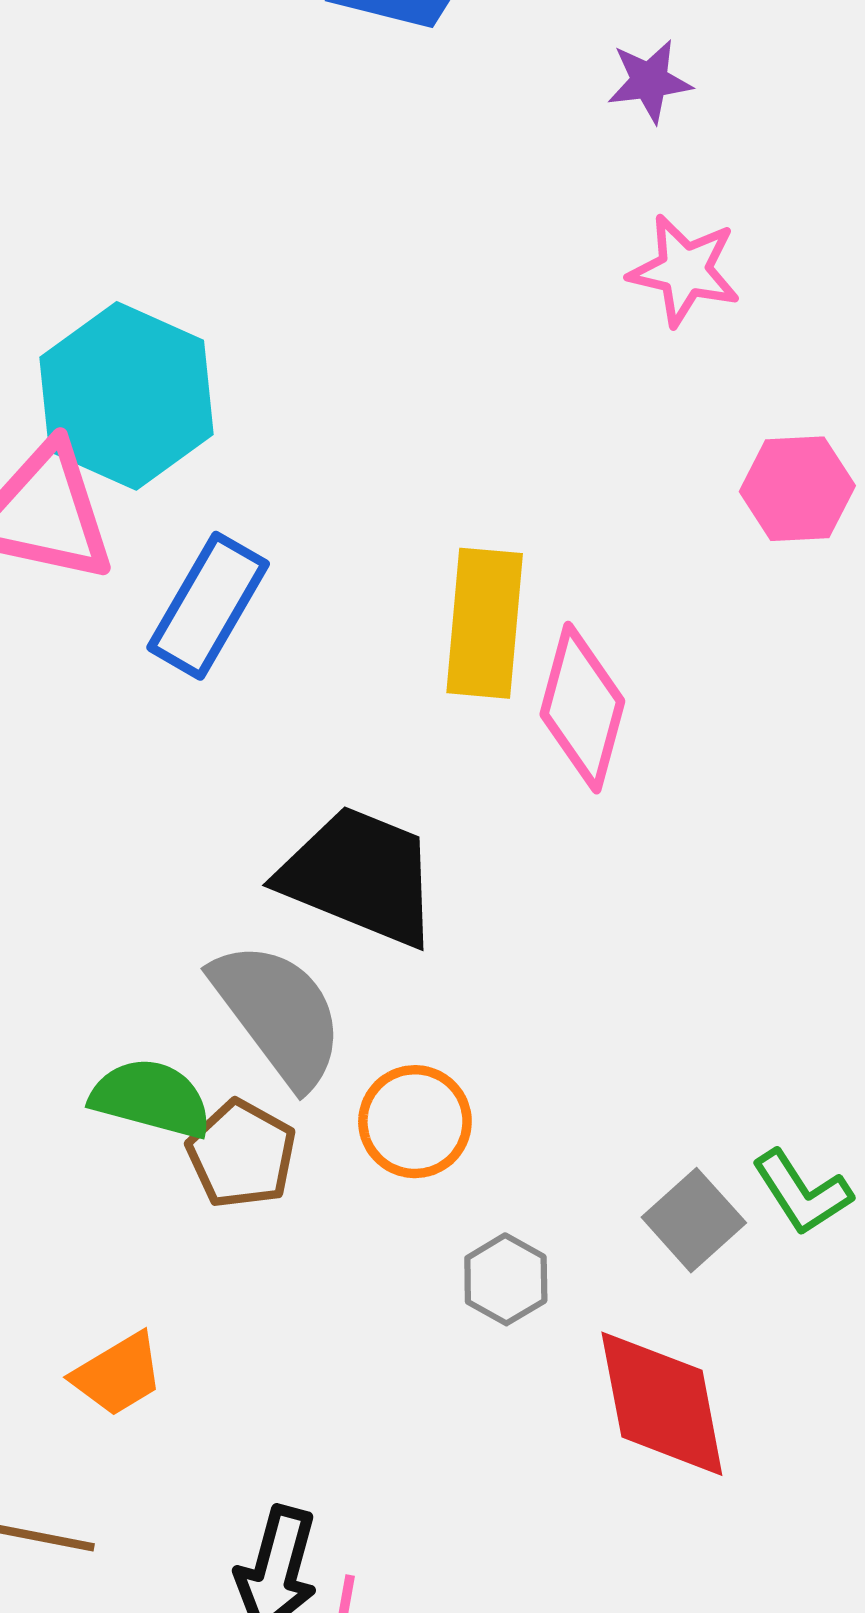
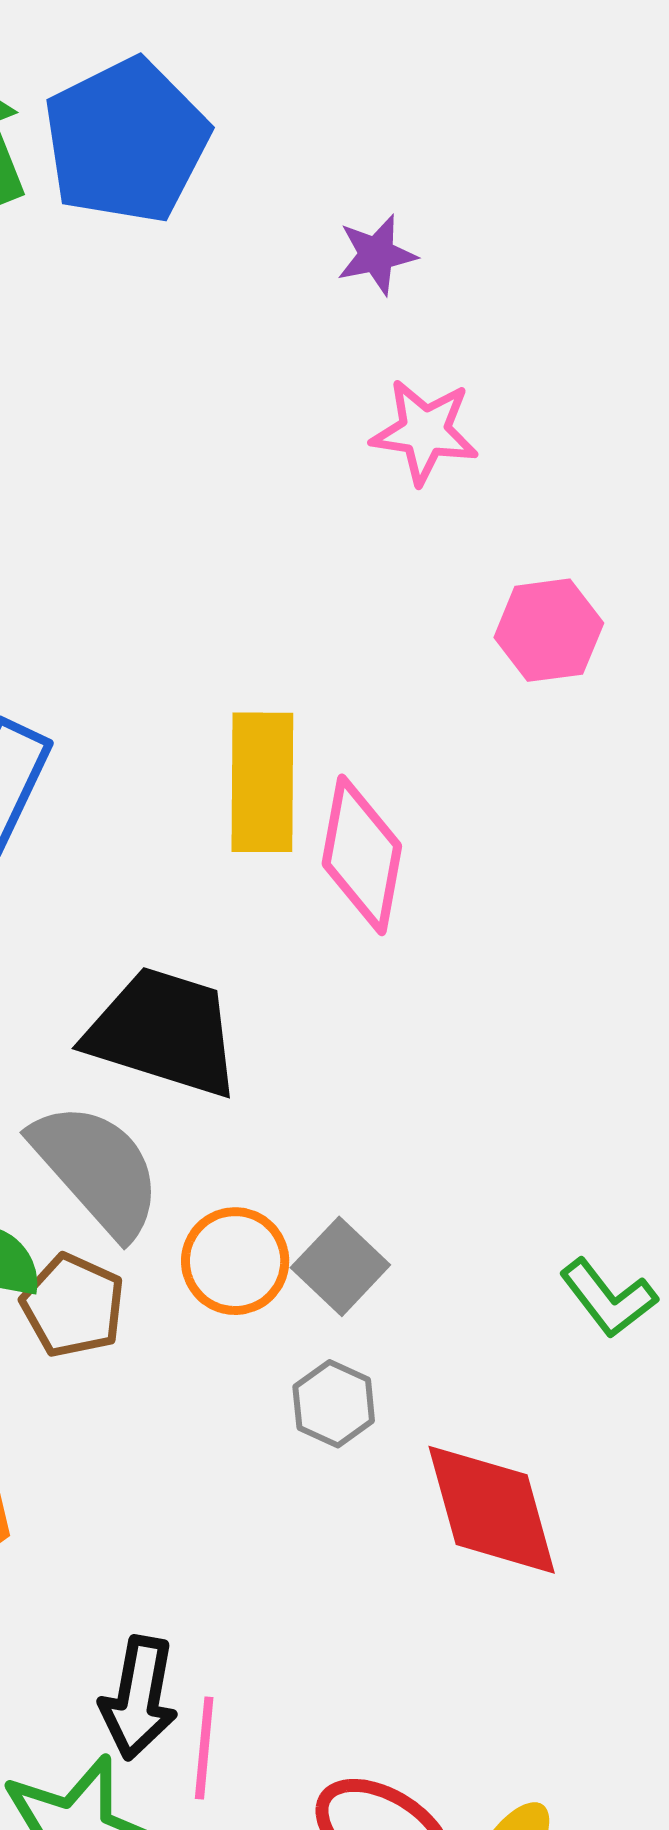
gray square: (694, 1220) -> (340, 1266), moved

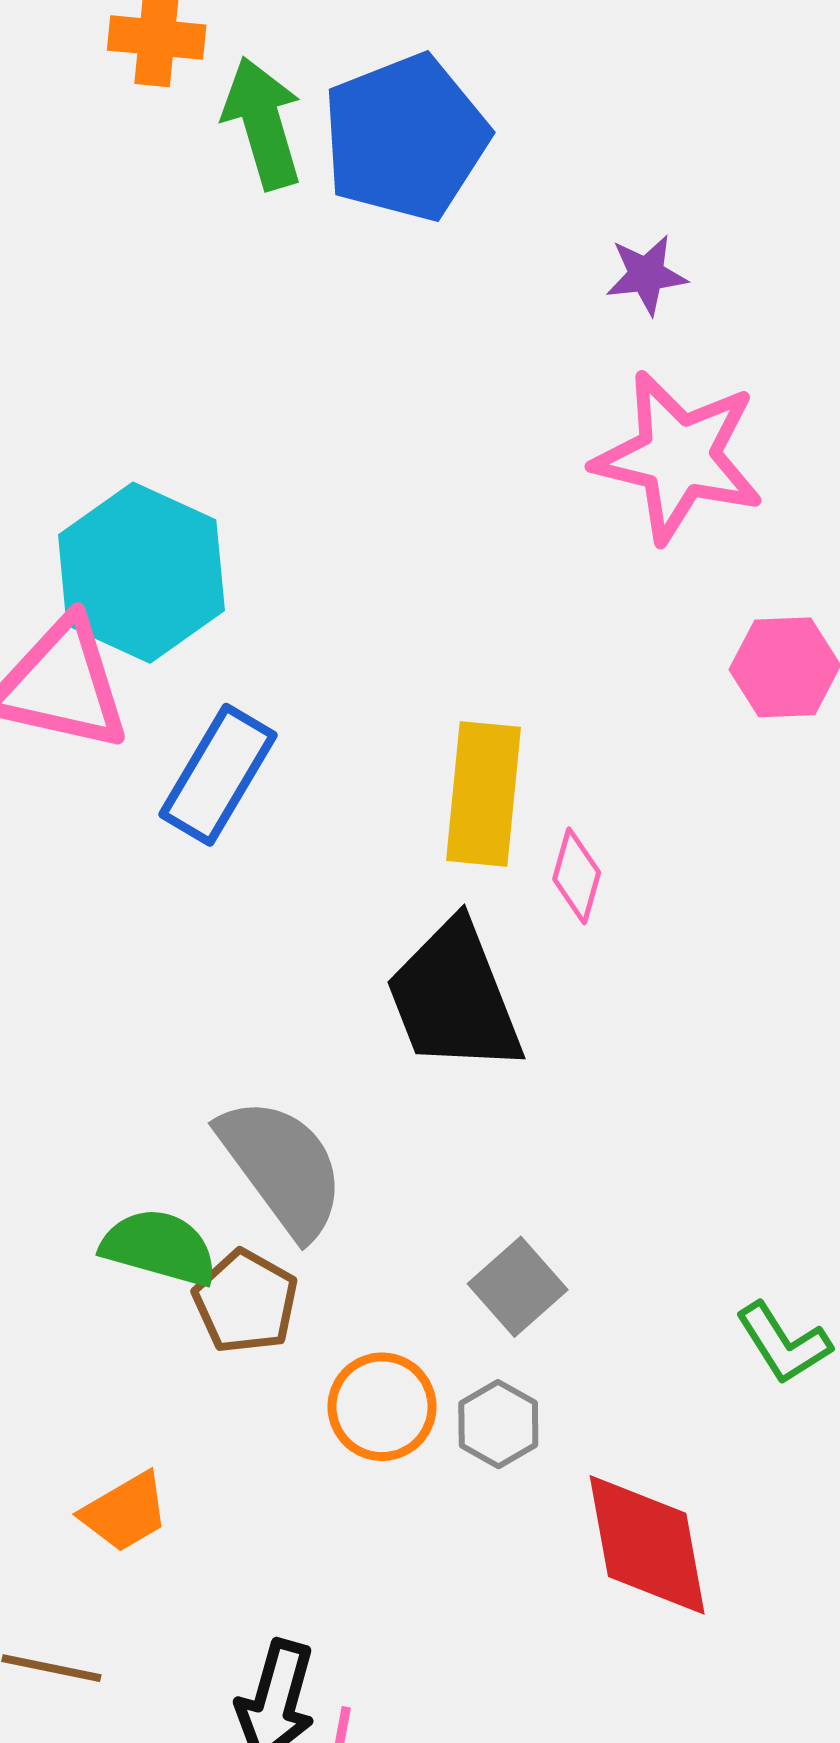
pink star: (425, 432) -> (678, 457), size x1.6
pink diamond: (362, 855) -> (577, 876), size x0.6
black trapezoid: (164, 1032) -> (454, 997), moved, turned -134
orange circle: (235, 1261) -> (382, 1407), moved

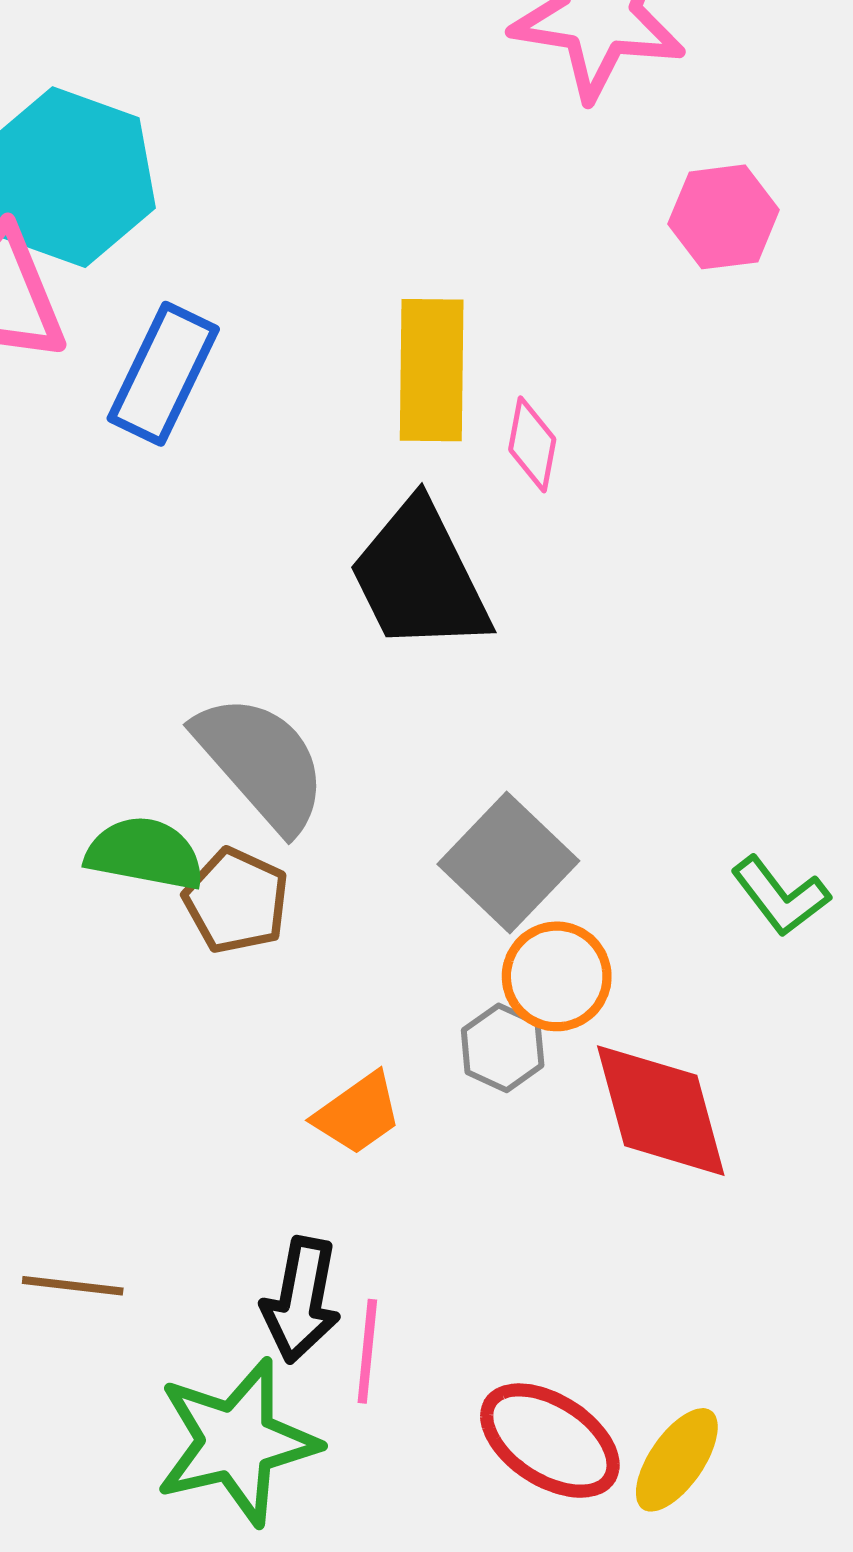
gray square: (518, 1287) -> (508, 862), size x1.4
orange circle: (382, 1407) -> (557, 976), moved
gray hexagon: (498, 1424) -> (503, 1048), moved
orange trapezoid: (125, 1512) -> (358, 1114), moved

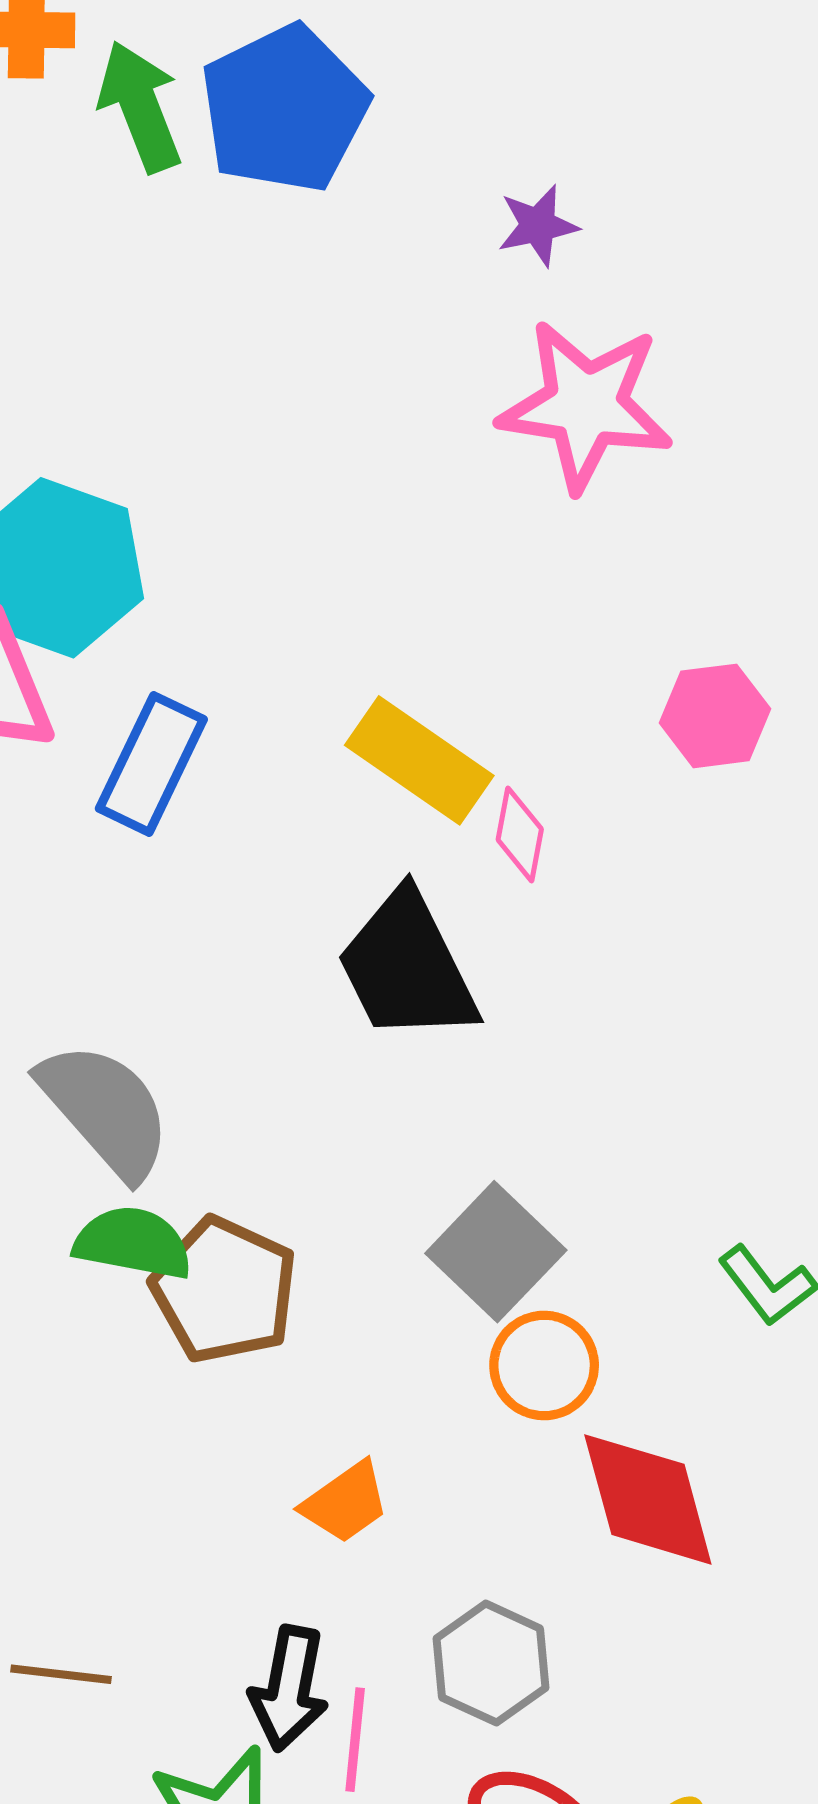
pink hexagon: (724, 217) -> (715, 716), moved
yellow rectangle: (432, 370) -> (419, 760), turned -56
gray semicircle: (261, 762) -> (105, 1110), moved
brown pentagon: (236, 901) -> (224, 1290), size x1.4
gray hexagon: (503, 1048) -> (491, 1663), moved, size x1.4

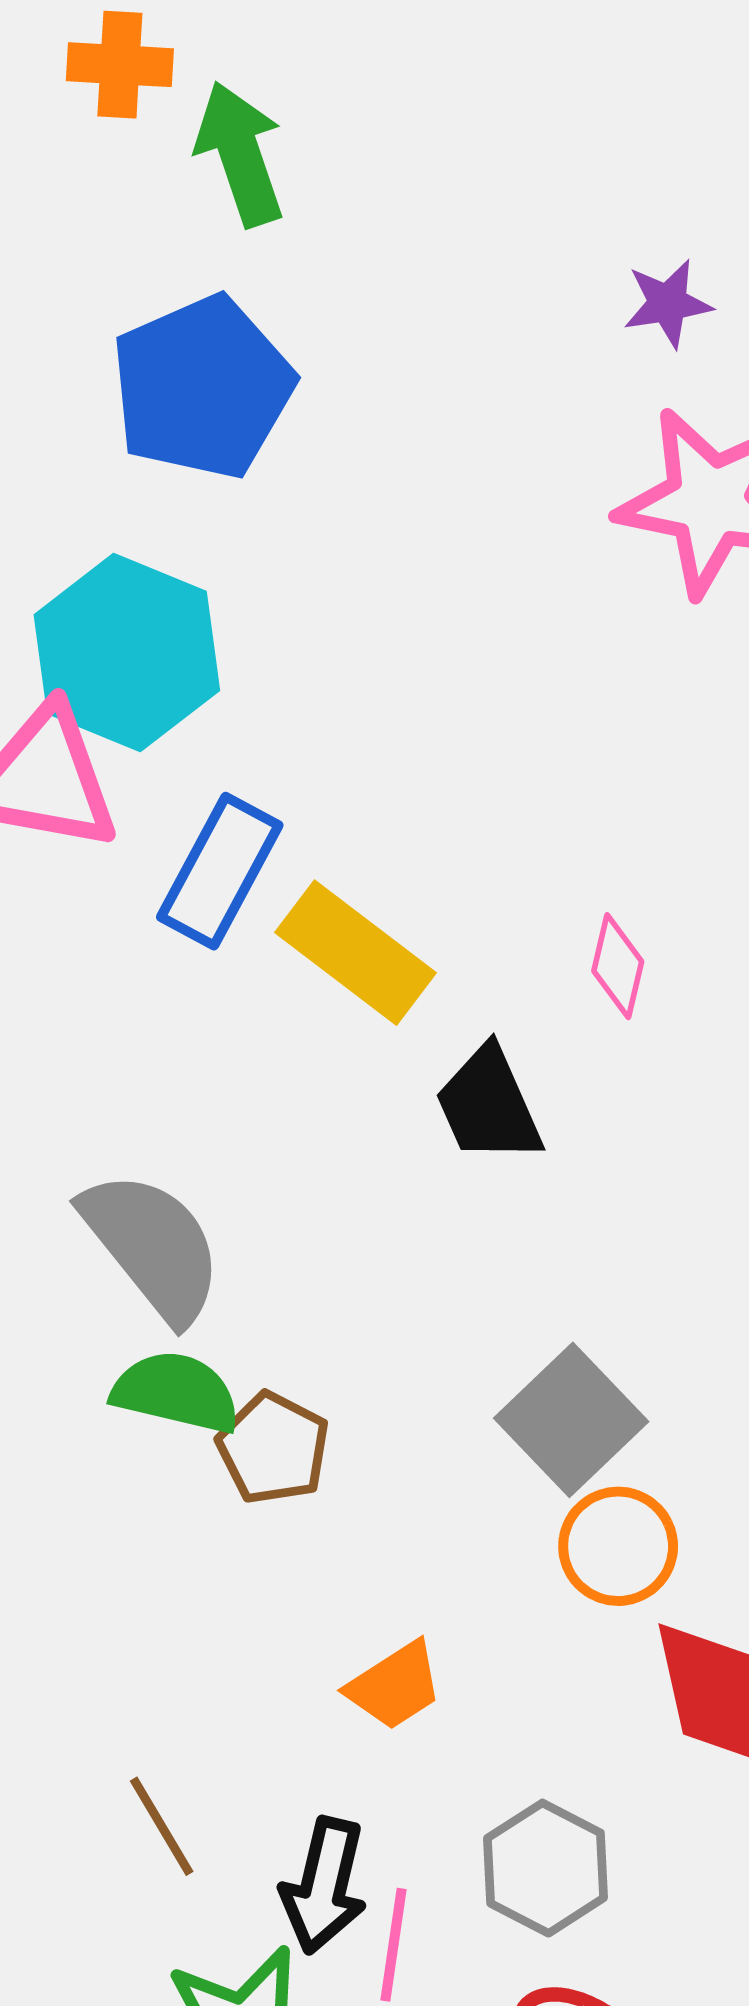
blue pentagon: (284, 109) -> (202, 387), moved
yellow rectangle: (419, 760) -> (355, 953), moved
black trapezoid: (407, 967) -> (489, 1105), size x0.7
brown pentagon: (224, 1290) -> (273, 1448), size x0.7
brown line: (61, 1674) -> (162, 1826), moved, turned 50

